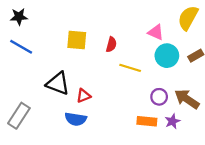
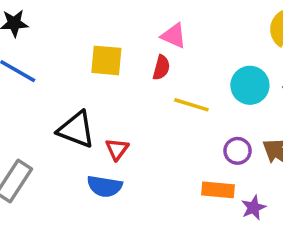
pink triangle: (156, 32) -> (174, 36), moved
red triangle: (83, 96) -> (117, 149), turned -32
purple star: (172, 121) -> (253, 208), moved

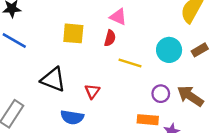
red triangle: (117, 149) -> (92, 91), moved

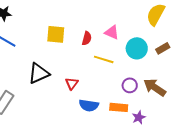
pink triangle: (118, 17) -> (112, 32), moved
black triangle: (53, 79) -> (39, 73), turned -45
blue semicircle: (72, 117) -> (89, 105), moved

